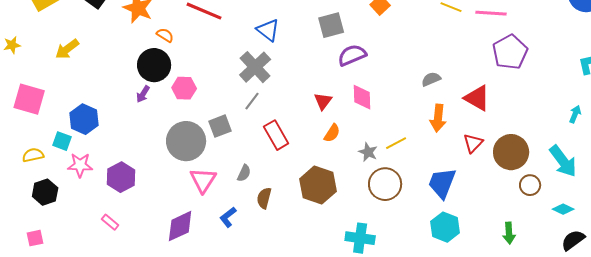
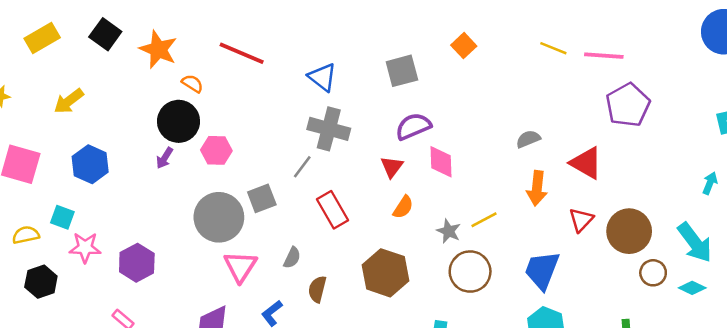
purple semicircle: (352, 55) -> (413, 126), moved
gray cross: (255, 67) -> (329, 129), moved, turned -32
blue hexagon: (84, 119) -> (90, 164), moved
cyan diamond: (563, 209) -> (692, 288), moved

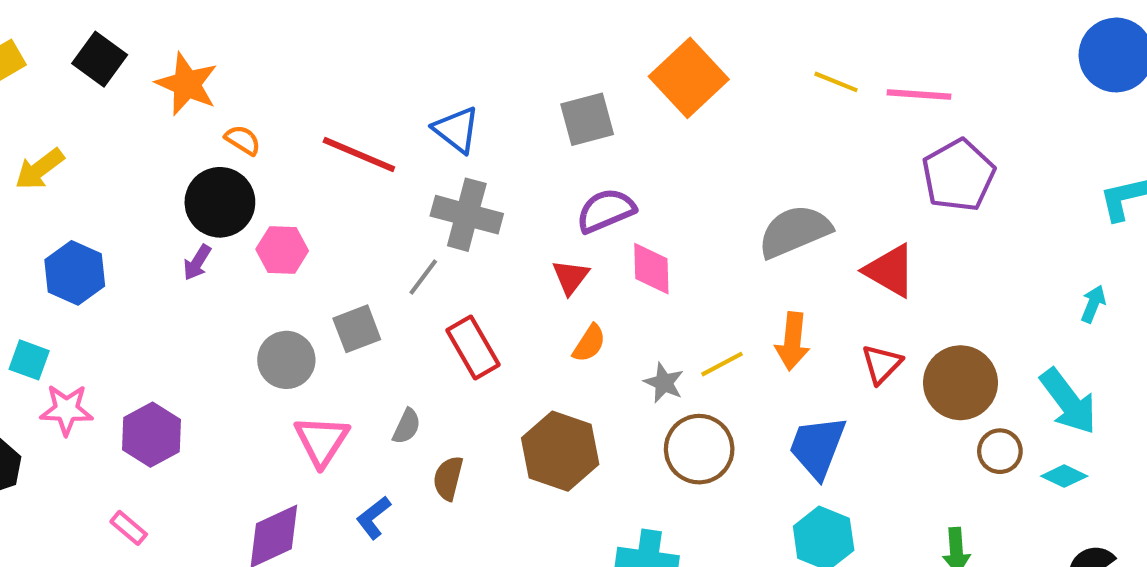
orange square: (464, 46) -> (689, 78), size x1.8
red line: (242, 53) -> (359, 155), moved
gray semicircle: (528, 139) -> (795, 231), size x1.8
orange arrow: (537, 188) -> (792, 341), moved
gray circle: (219, 217) -> (286, 360), size x0.7

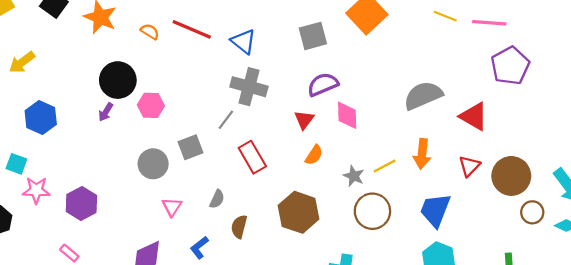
orange semicircle: (243, 140) -> (150, 32), moved
red line: (359, 155) -> (192, 29), moved
pink triangle: (322, 441) -> (172, 207), size x0.7

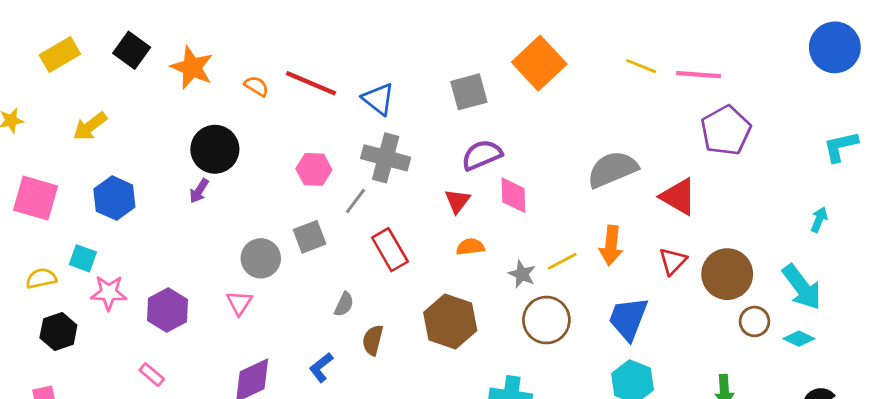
pink hexagon: (151, 105) -> (314, 169), moved
orange semicircle: (314, 155) -> (470, 247), turned -130
pink triangle: (172, 207) -> (239, 303), moved

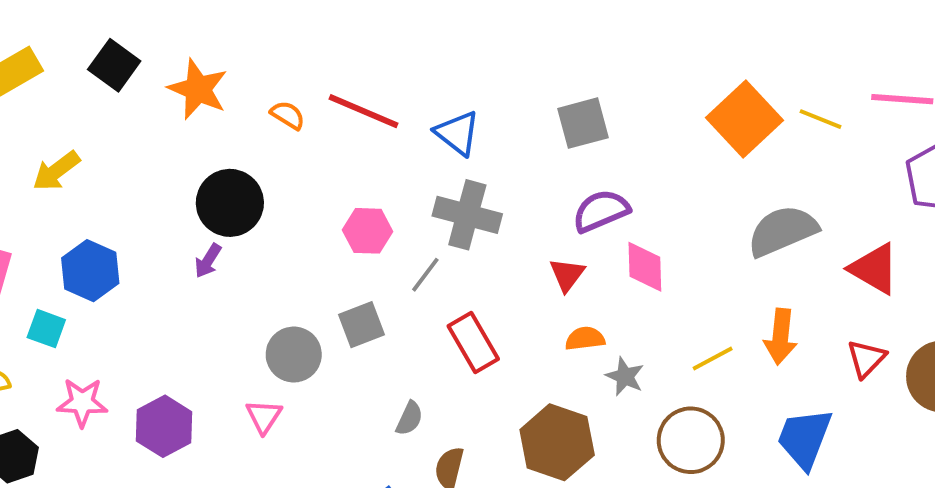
orange square: (539, 63) -> (745, 119), moved
yellow line: (641, 66) -> (820, 119), moved
cyan square: (83, 258) -> (46, 329), moved
gray star: (522, 274) -> (625, 376), moved

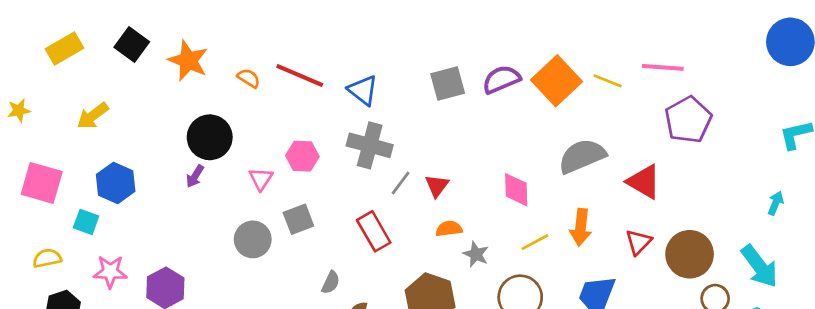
purple semicircle: (601, 211) -> (501, 79), moved
pink diamond: (645, 267) -> (516, 190), moved
gray line: (425, 275) -> (401, 183), moved
pink triangle: (264, 416) -> (261, 179), moved

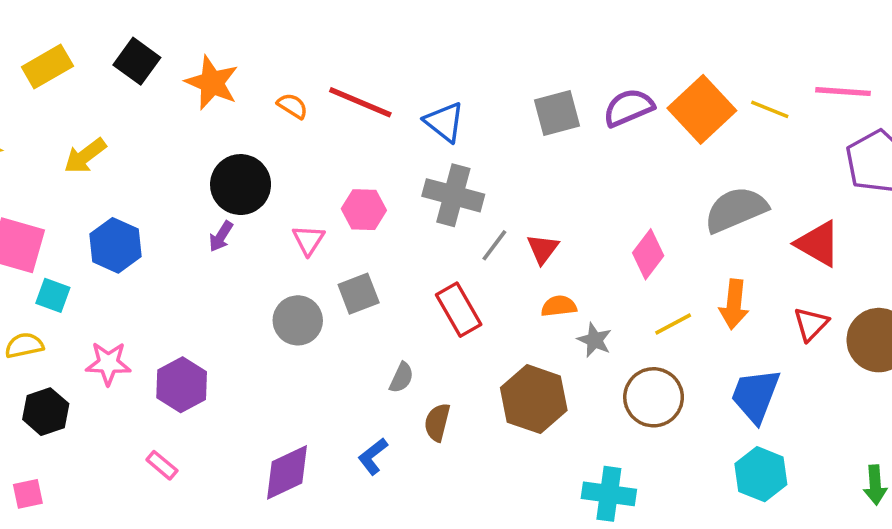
pink diamond: (516, 190) -> (648, 254), turned 39
cyan square: (86, 222) -> (53, 295), moved

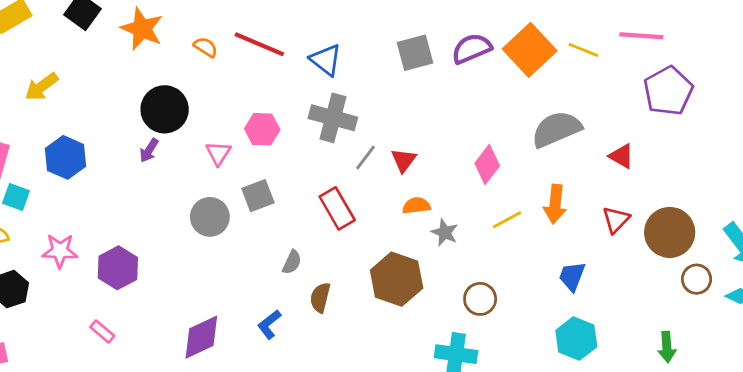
red triangle: (818, 244) -> (622, 156), size x0.7
blue trapezoid: (755, 395) -> (572, 276), size x0.7
brown circle: (654, 397) -> (480, 299), moved, size x0.7

